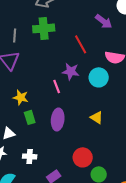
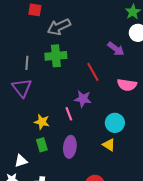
cyan circle: (99, 77) -> (115, 123), moved
yellow star: (21, 97) -> (42, 122), moved

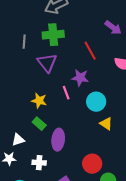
purple triangle: (22, 88) -> (47, 63), moved
cyan circle: (115, 123) -> (96, 102), moved
green rectangle: (42, 145) -> (39, 124), turned -32
purple ellipse: (70, 147) -> (58, 140), moved

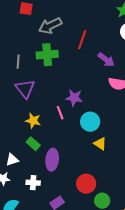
purple arrow: (113, 28) -> (106, 60), moved
red line: (90, 51) -> (82, 40), moved, turned 48
purple triangle: (47, 63) -> (25, 89), moved

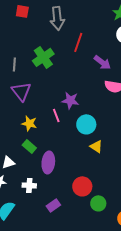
gray arrow: (50, 26) -> (57, 18), moved, turned -70
green cross: (47, 55) -> (43, 57), turned -30

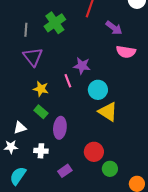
yellow triangle: (96, 146) -> (108, 112), size x1.5

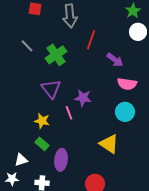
gray line: (26, 30) -> (27, 46), moved, turned -48
purple triangle: (33, 57) -> (51, 89), moved
cyan circle: (98, 90) -> (125, 112), moved

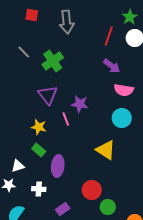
red line: (91, 40) -> (109, 36), moved

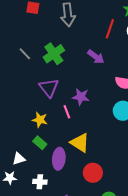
gray line: (24, 52) -> (25, 54), moved
purple arrow: (112, 66) -> (96, 57), moved
yellow triangle: (106, 150) -> (80, 143), moved
red circle: (92, 190) -> (93, 173), moved

